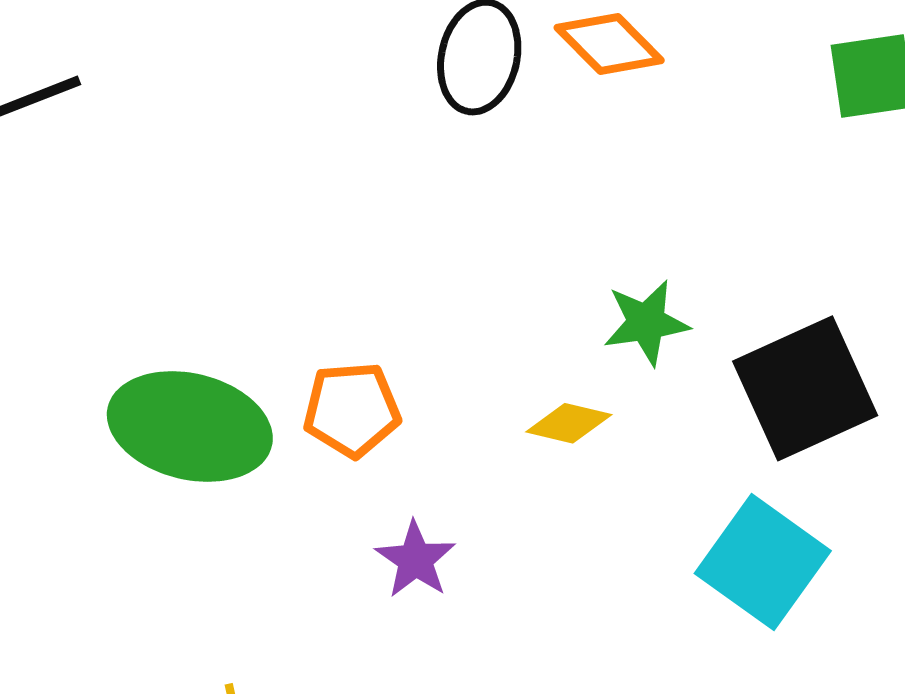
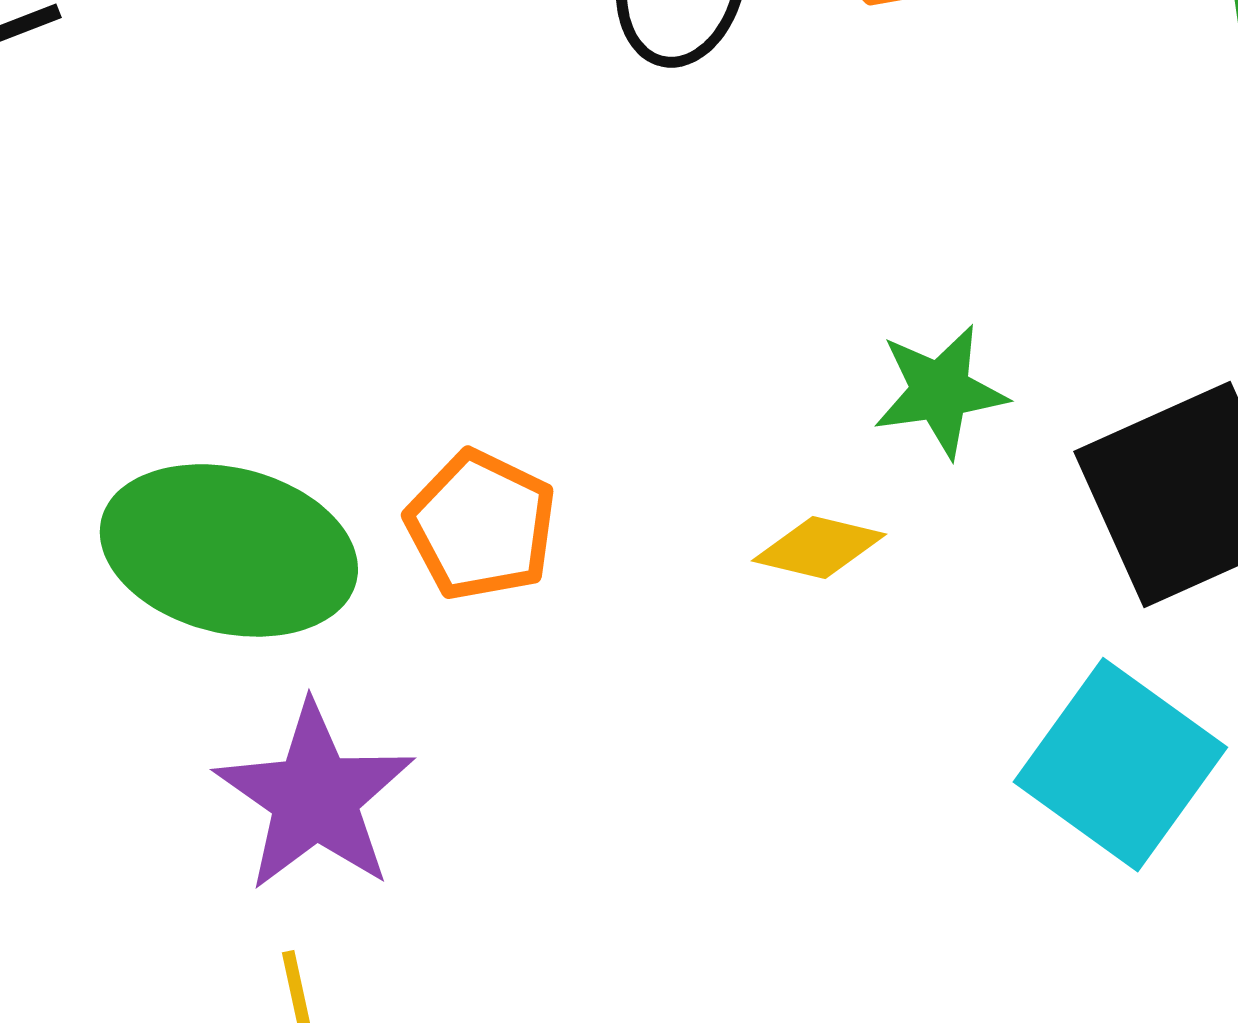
orange pentagon: (352, 410) -> (481, 525), turned 30
purple star: (415, 560) -> (315, 797), moved, size x1.6

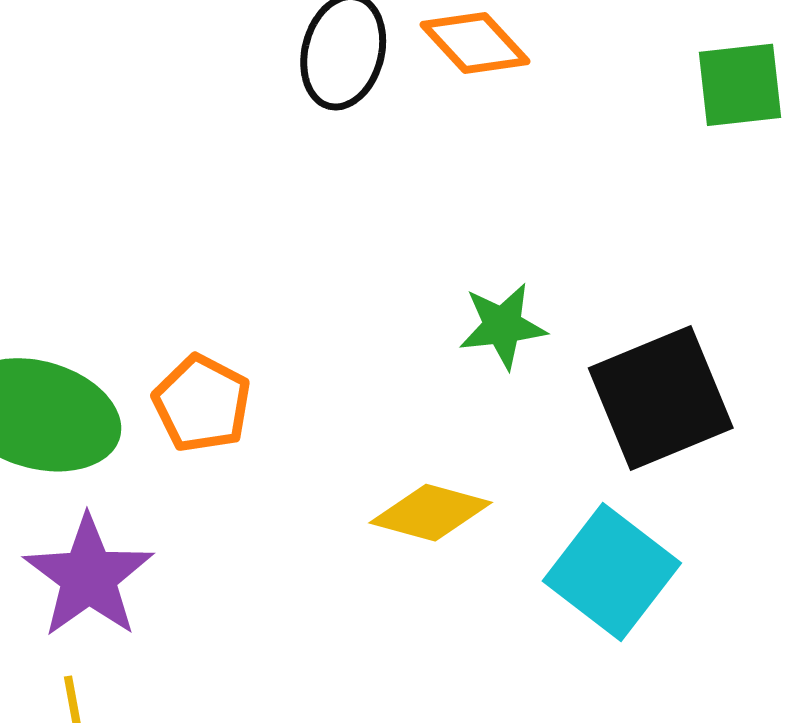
yellow diamond: (819, 548) -> (431, 513), moved, size x1.4

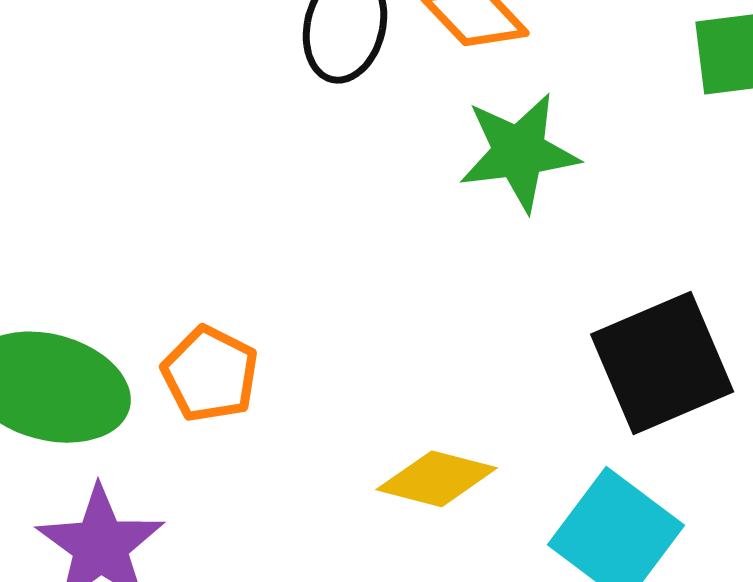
green star: (503, 326) -> (519, 152), moved, size x1.4

